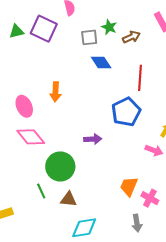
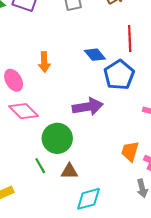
blue diamond: (101, 63) -> (95, 55), moved
purple arrow: (93, 139) -> (88, 107), size x1.6

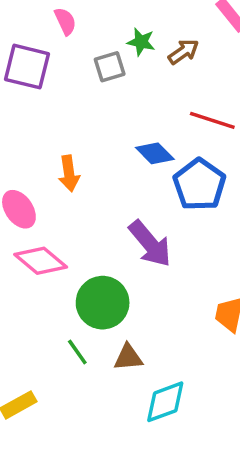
red line: (130, 38) -> (212, 120), turned -65
purple arrow: (88, 107) -> (150, 244), turned 64

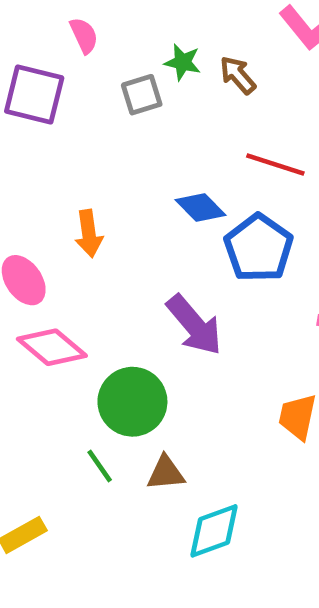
brown arrow: (183, 52) -> (238, 75), turned -96

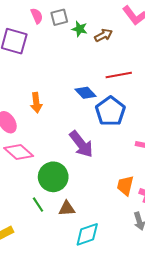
brown arrow: (238, 75) -> (103, 35), turned 102
gray square: (142, 95) -> (59, 17), moved
red line: (275, 165) -> (119, 75), turned -30

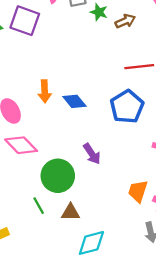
blue diamond: (85, 93) -> (74, 101), moved
purple arrow: (81, 144) -> (92, 154), moved, size x0.7

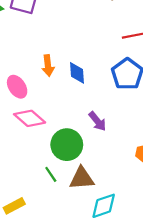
blue diamond: (74, 101) -> (77, 73), turned 40
brown triangle: (71, 212) -> (82, 178), size x1.4

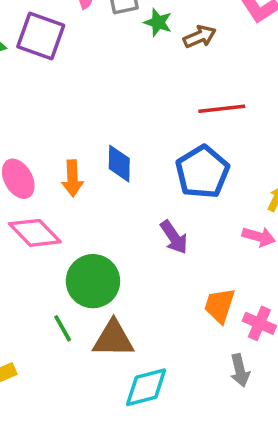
orange arrow: (48, 66) -> (72, 178), moved
purple arrow: (97, 121) -> (174, 237), moved

